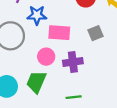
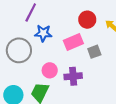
pink rectangle: (59, 33) -> (73, 42), moved, turned -30

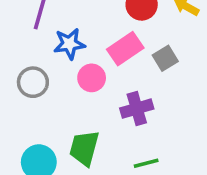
gray circle: (19, 50) -> (33, 82), size x0.7
pink circle: (50, 70) -> (92, 78), moved

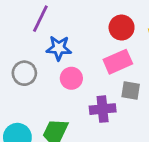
pink rectangle: (125, 49) -> (118, 62), moved
gray square: (165, 58) -> (131, 90), moved, turned 30

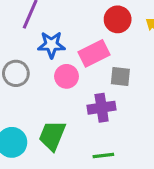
pink rectangle: (118, 62) -> (94, 53), moved
gray square: (131, 90) -> (120, 76), moved

